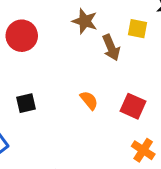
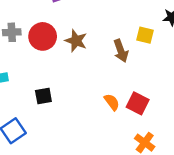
brown star: (85, 21) -> (76, 41), moved
orange semicircle: (89, 100) -> (112, 102), moved

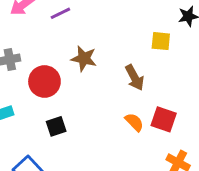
red circle: (43, 36) -> (44, 81), moved
brown arrow: (121, 51) -> (135, 78), moved

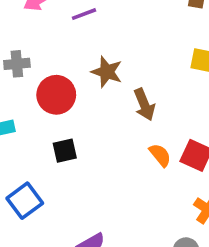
brown arrow: (135, 78) -> (144, 105), moved

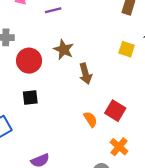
orange semicircle: (160, 155) -> (90, 119), moved

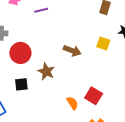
brown star: (64, 50) -> (46, 71), moved
brown arrow: (86, 74) -> (72, 51), moved, turned -54

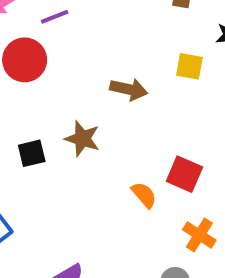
red circle: (20, 53) -> (25, 60), moved
black square: (21, 84) -> (32, 153), moved

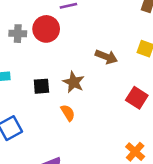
red square: (184, 174) -> (137, 98), moved
orange semicircle: (144, 195) -> (68, 113), moved

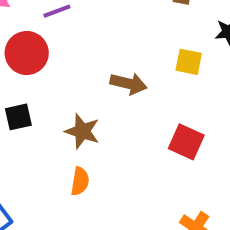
black square: (41, 86) -> (18, 117), moved
orange semicircle: (68, 113) -> (80, 181), turned 49

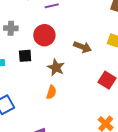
red circle: (27, 53) -> (44, 35), moved

